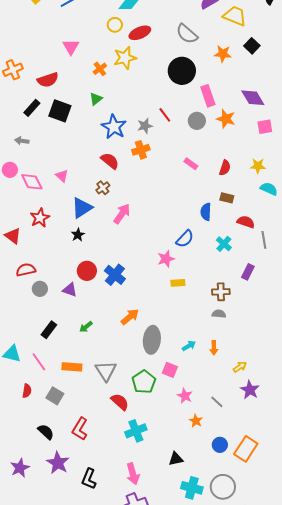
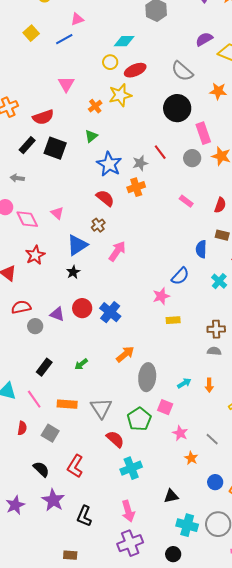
purple triangle: (70, 290) -> (57, 314), moved

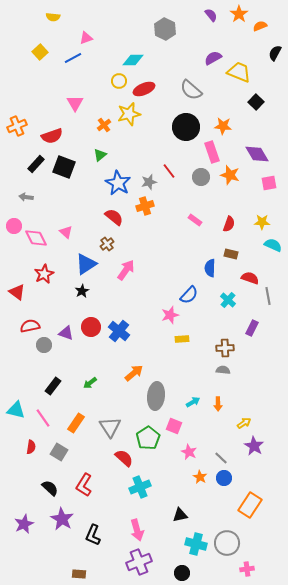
orange star: (218, 91) -> (223, 126), moved
orange rectangle: (67, 404) -> (76, 423), turned -60
blue circle: (215, 482) -> (224, 478), moved

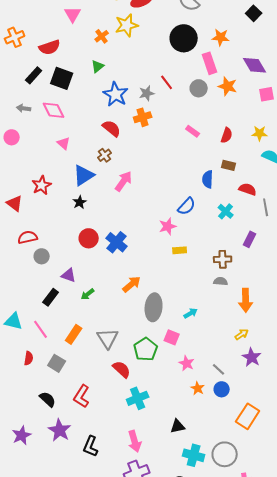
pink diamond: (36, 238) -> (54, 110), moved
purple triangle: (66, 333) -> (69, 275), moved
orange arrow: (218, 404) -> (246, 300), moved, size x1.6

